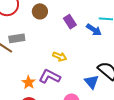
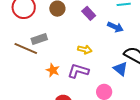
blue arrow: (94, 30) -> (115, 27), moved
orange star: (29, 82) -> (53, 70), moved

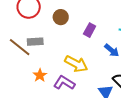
purple rectangle: (89, 13) -> (90, 30), turned 56
yellow arrow: (85, 50) -> (76, 64), size x1.6

